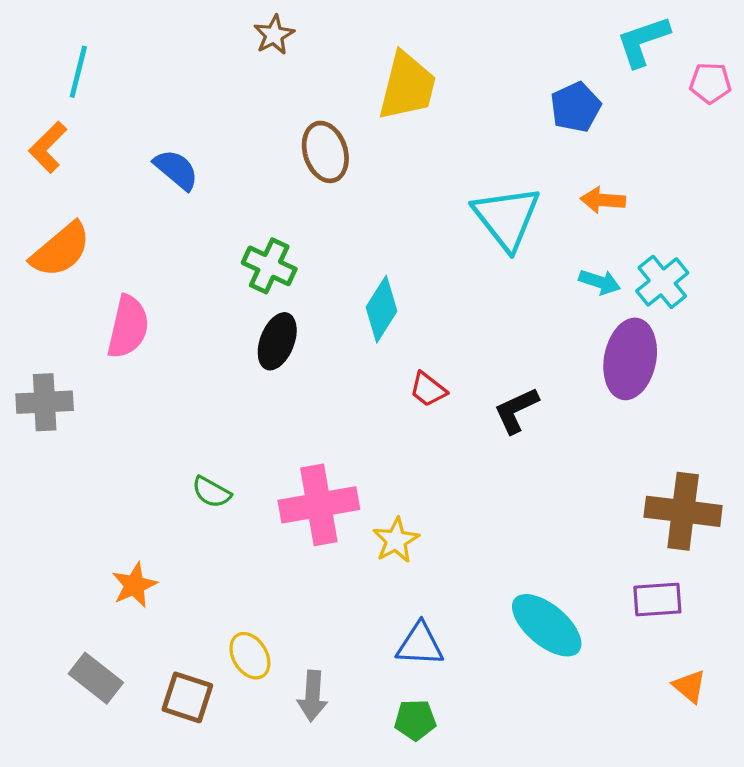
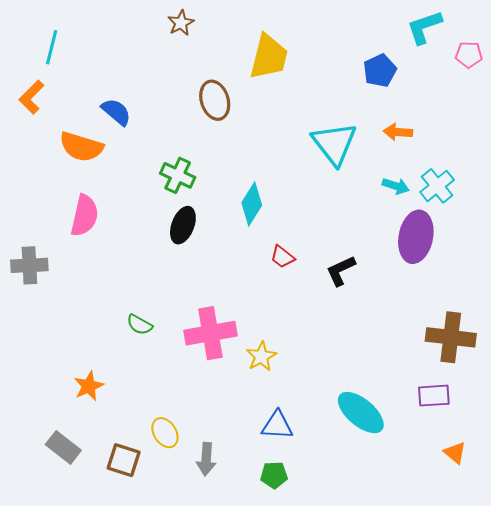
orange semicircle: (61, 250) -> (81, 147), moved, turned 57

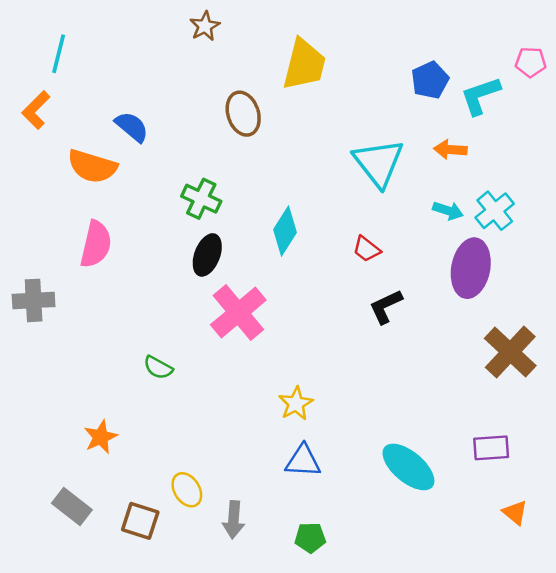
cyan L-shape: (424, 27) -> (480, 96), moved
red trapezoid: (282, 257) -> (367, 249), moved
pink cross: (210, 333) -> (238, 312), moved, turned -30
brown cross: (451, 337) -> (510, 352), moved, turned 36
blue triangle: (277, 425) -> (303, 461), moved

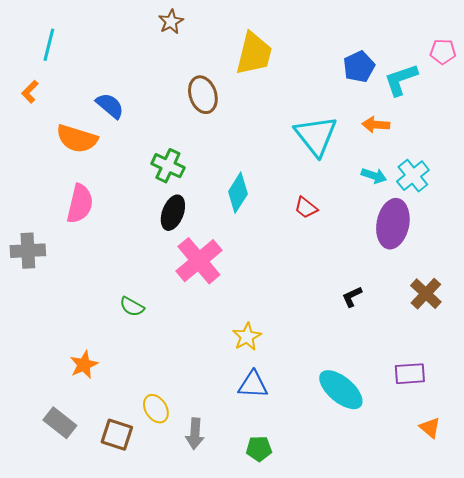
orange L-shape: (36, 110) -> (30, 92), size x0.7
black L-shape: (386, 306) -> (352, 297), moved, size x0.7
brown cross: (510, 352) -> (426, 294), size x0.7

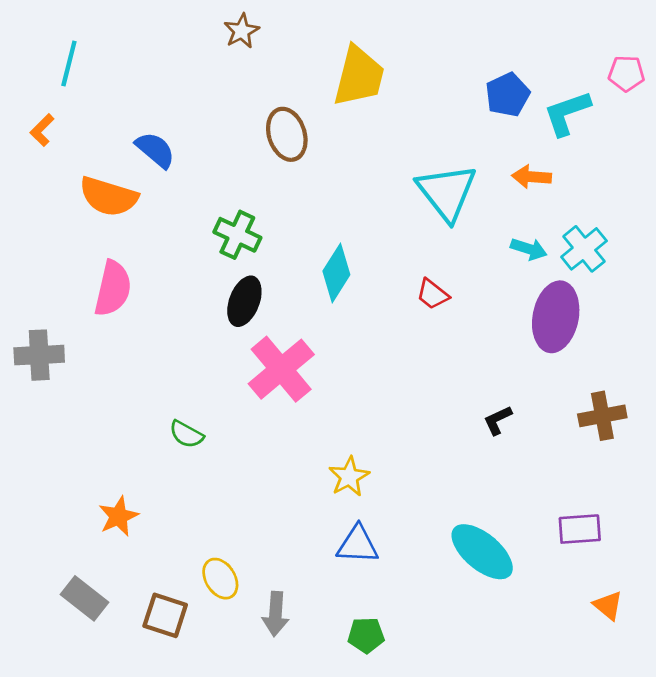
brown cross: (426, 294) -> (602, 416), turned 36

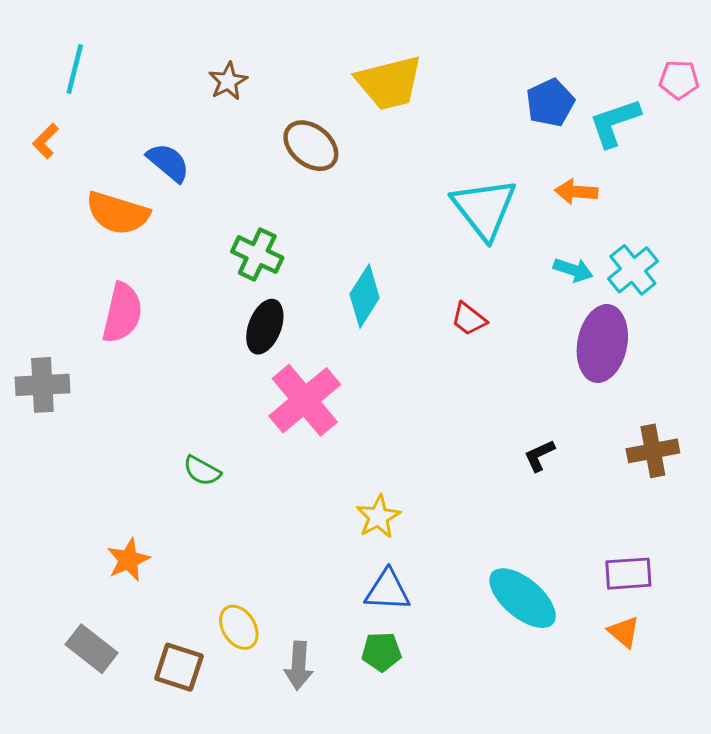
brown star: (242, 31) -> (228, 81), moved
yellow trapezoid: (359, 76) -> (389, 83), turned 62
brown ellipse: (287, 134) -> (311, 146), turned -33
orange triangle: (608, 605) -> (624, 632), moved
green pentagon: (366, 635) -> (381, 652), moved

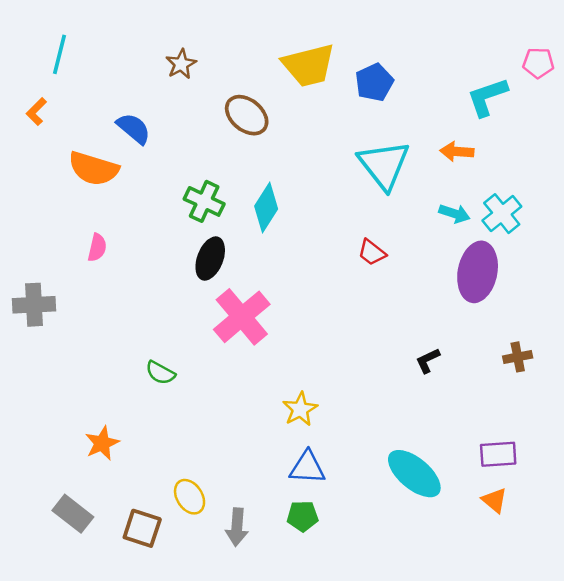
blue pentagon: (550, 103) -> (374, 82), moved
cyan diamond: (365, 296) -> (266, 207), moved
pink semicircle: (122, 313) -> (97, 248), size x0.6
brown cross: (653, 451) -> (518, 357), size x0.7

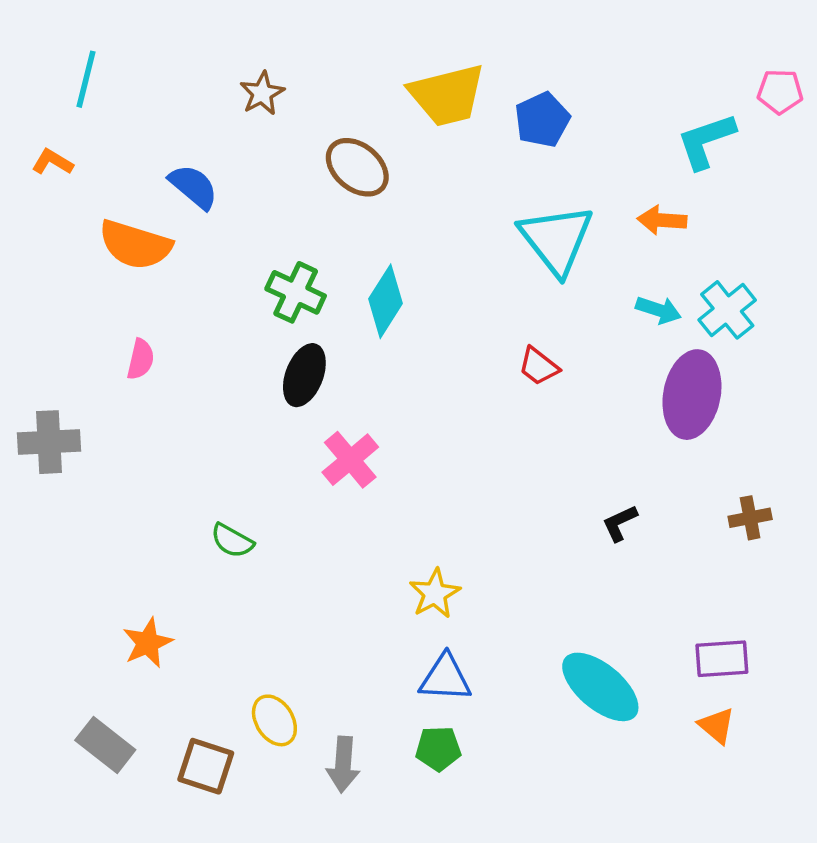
orange L-shape: (36, 111) -> (52, 162), turned 76
pink cross: (242, 317) -> (350, 460), size x0.7

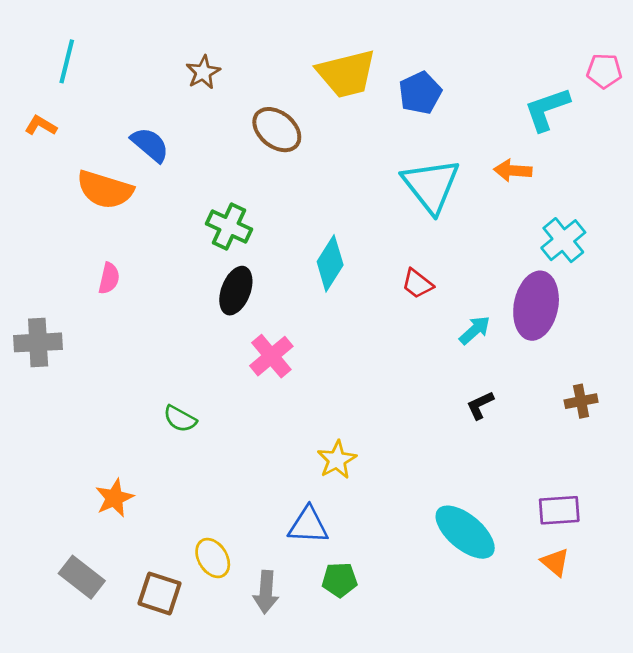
cyan diamond: (385, 301) -> (330, 263), moved
cyan arrow: (658, 310) -> (475, 330), moved, turned -60
blue triangle: (445, 678) -> (308, 525), moved

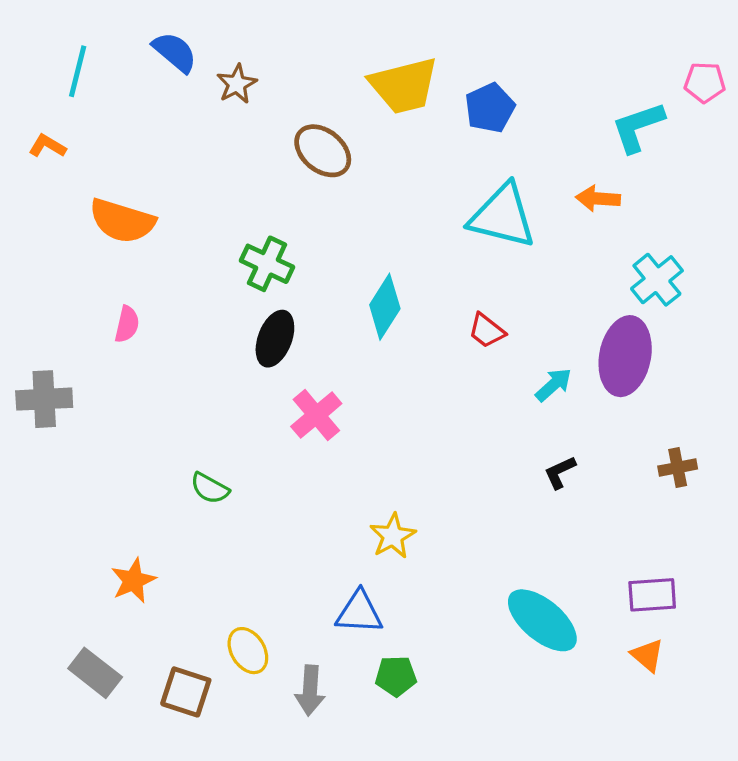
blue semicircle: (150, 145) -> (175, 52), moved
cyan triangle: (431, 186) -> (503, 216), turned -38

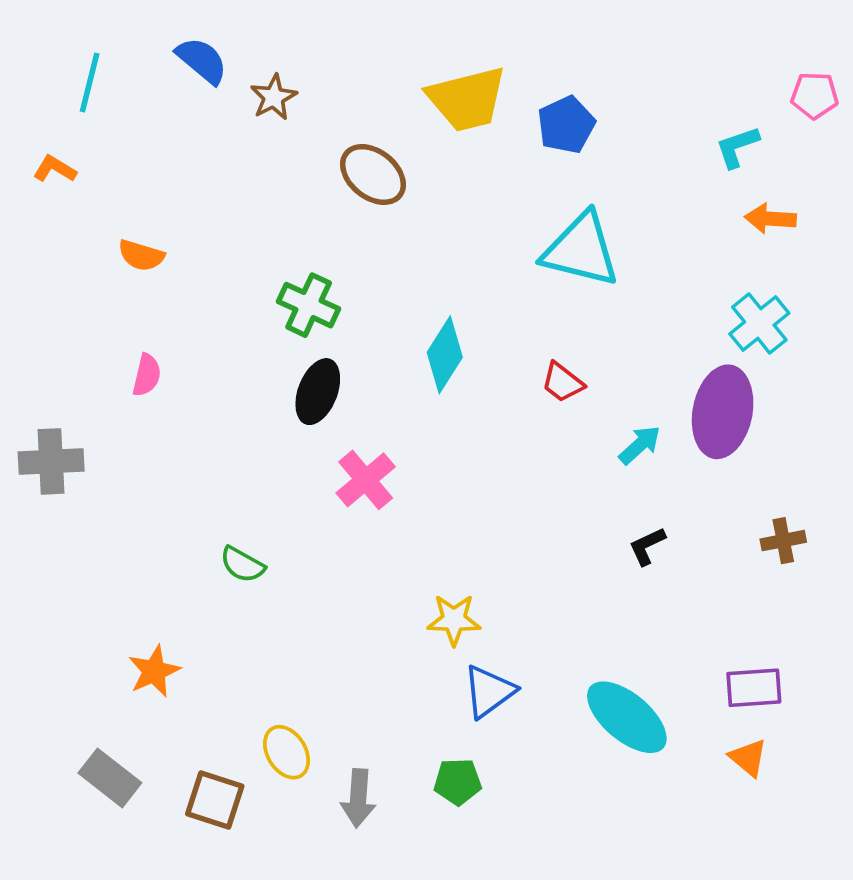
cyan L-shape: (638, 127) -> (737, 147), size x0.7
orange arrow: (598, 199) -> (770, 219), moved
orange semicircle: (122, 221) -> (141, 255), size x0.6
yellow star: (393, 536) -> (454, 620), turned 30
blue triangle: (359, 612) -> (489, 691), moved, turned -39

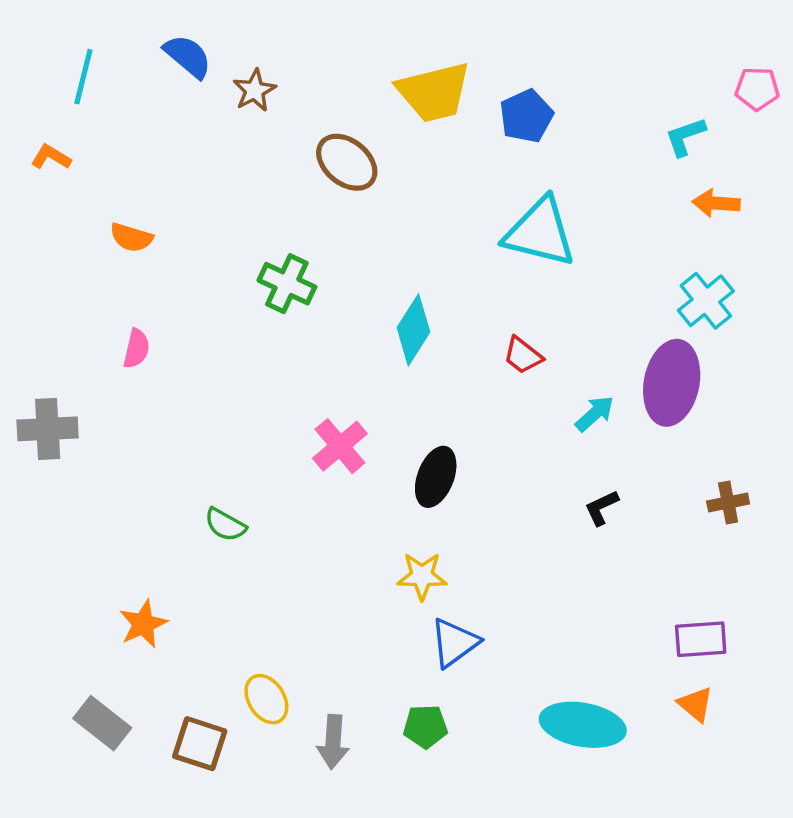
black ellipse: (318, 392) -> (436, 477), moved
cyan ellipse: (627, 717) -> (583, 725), moved, turned -30

